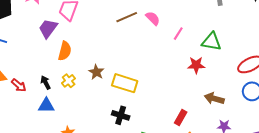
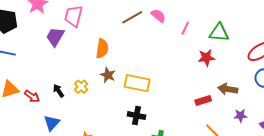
orange semicircle: (65, 51) -> (102, 49), moved
blue triangle: (46, 106) -> (52, 123), moved, turned -42
red rectangle: (181, 118) -> (203, 100), moved, turned 49

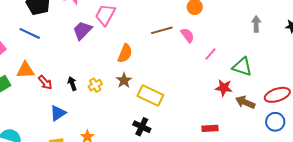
brown arrow: (228, 89) -> (245, 102), moved

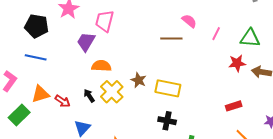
brown line: (162, 30) -> (171, 38), moved, turned 30
orange semicircle: (125, 53) -> (101, 66), moved, turned -96
yellow cross: (95, 85) -> (112, 92), size x1.6

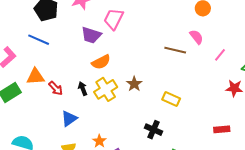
purple trapezoid: (86, 42) -> (91, 35), turned -115
orange semicircle: (101, 66) -> (101, 62), turned 138
yellow rectangle: (168, 88) -> (171, 99), moved, size x0.7

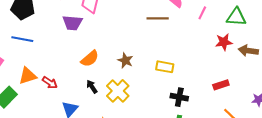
orange semicircle: (101, 62) -> (90, 59), moved
black arrow: (83, 89) -> (92, 87), moved
yellow cross: (106, 89) -> (118, 91), moved
black cross: (153, 130) -> (179, 97), moved

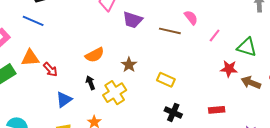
purple trapezoid: (72, 23) -> (133, 20), moved

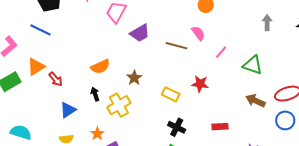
purple trapezoid: (133, 20) -> (140, 33), turned -50
orange triangle: (30, 58) -> (36, 67), turned -30
red star: (229, 69) -> (200, 84), moved

